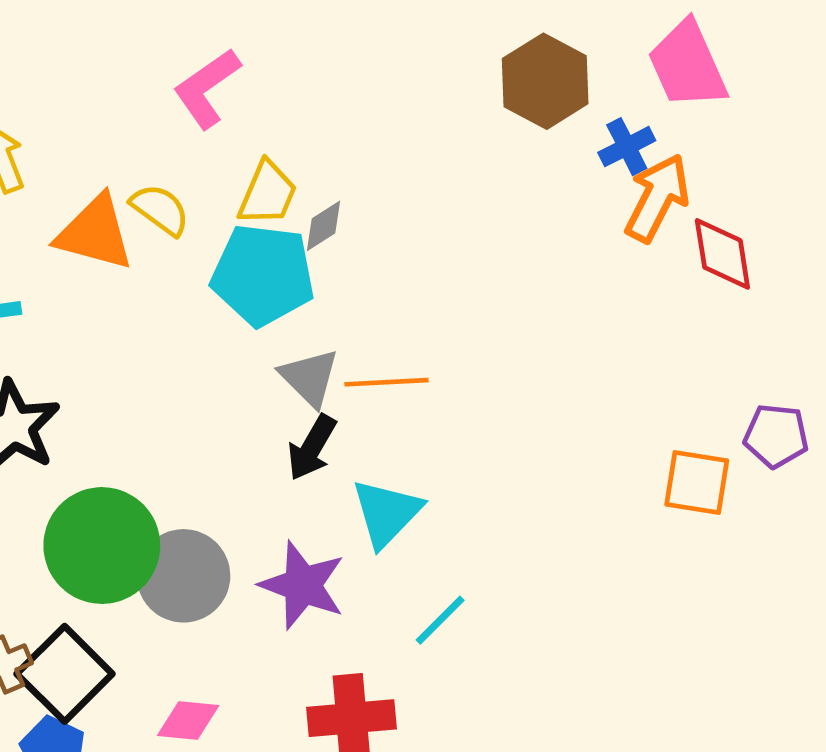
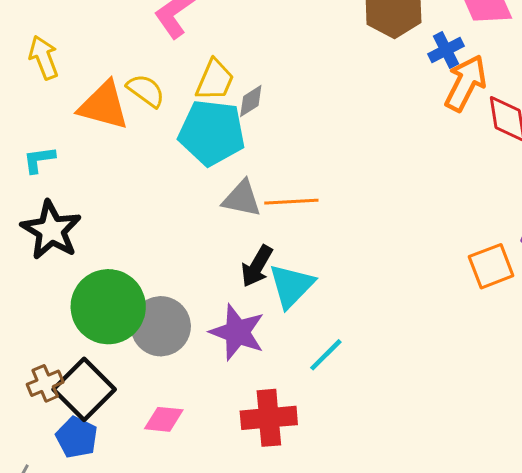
gray triangle: (309, 378) -> (242, 199), turned -33
black arrow: (312, 448) -> (257, 266), moved
orange square: (697, 483) -> (491, 266), turned -30

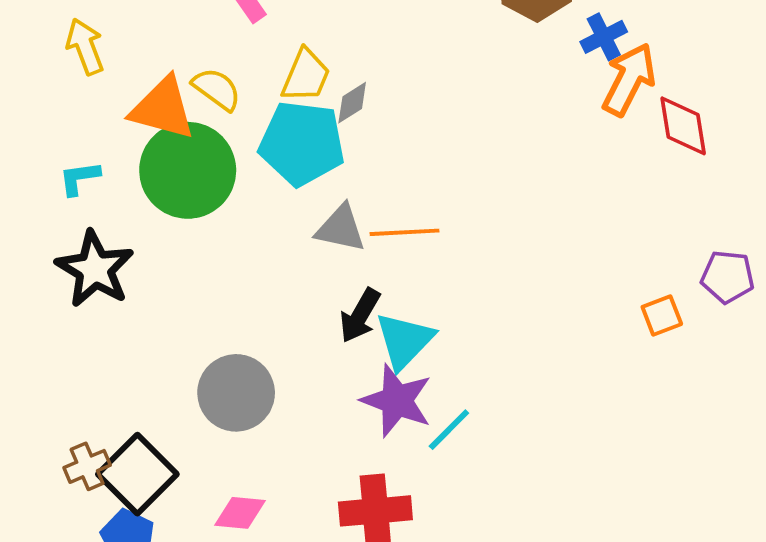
orange square: (491, 266) -> (662, 315), size x0.7
green circle: (108, 307) -> (188, 170), moved
purple star: (237, 332) -> (397, 401), moved

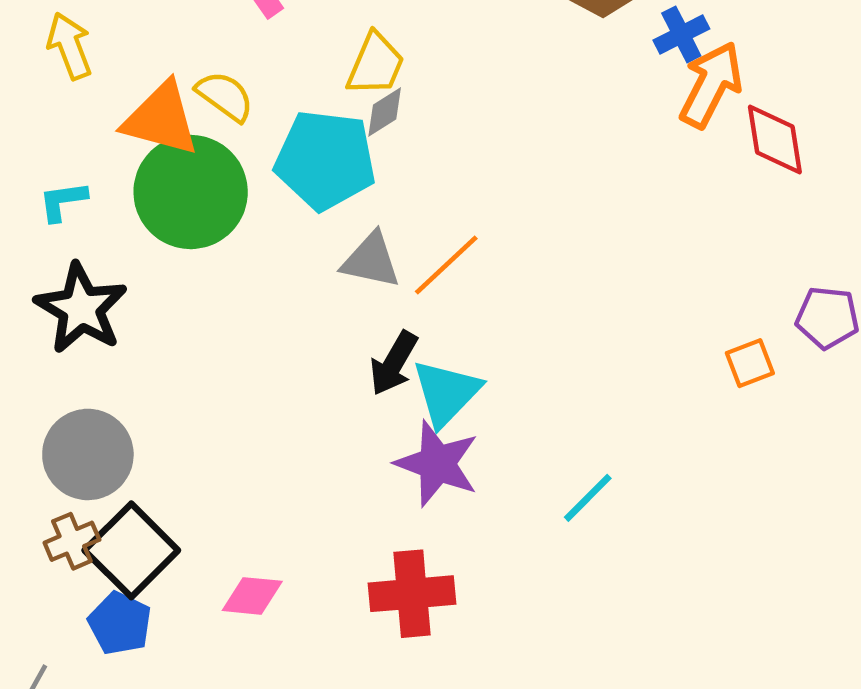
yellow trapezoid: (306, 76) -> (375, 64), moved
orange line: (404, 232) -> (446, 265), turned -40
gray circle: (236, 393) -> (88, 454), moved
cyan line: (449, 430) -> (588, 498), moved

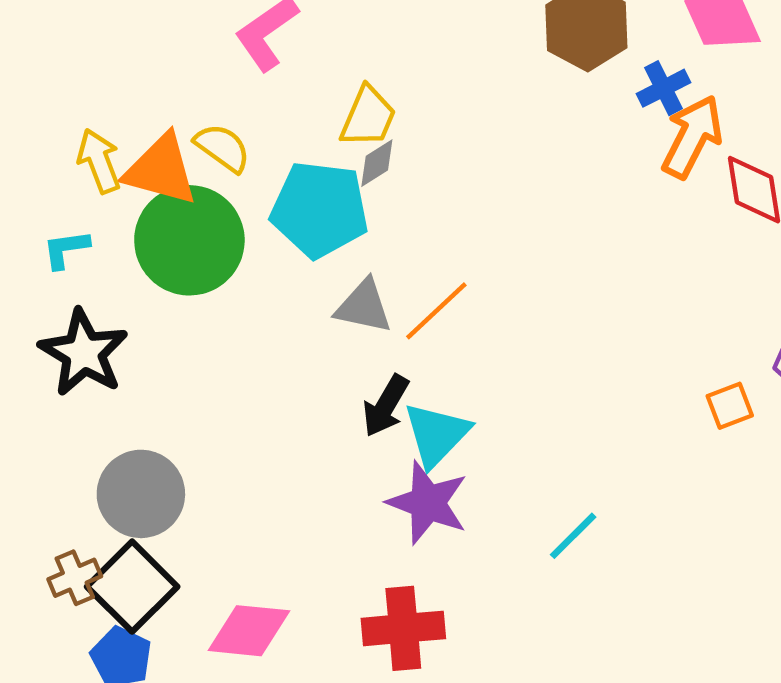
yellow arrow: (70, 46) -> (99, 161), moved
gray circle: (88, 454) -> (141, 494), moved
pink diamond: (252, 596) -> (249, 631), size x1.4

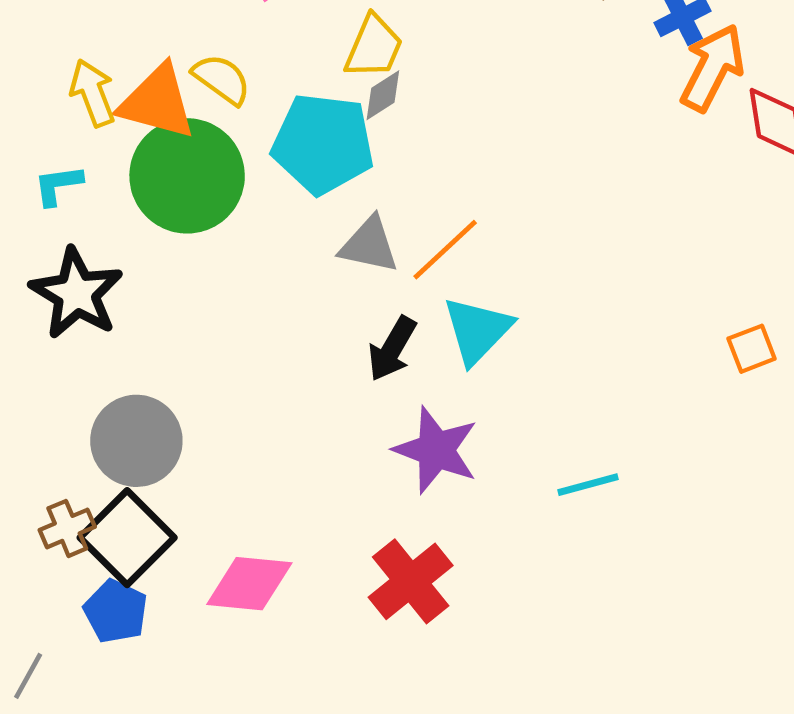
cyan triangle: (436, 434) -> (477, 330), moved
cyan line: (573, 536) -> (588, 485), turned 30
red cross: (403, 628) -> (411, 581), turned -34

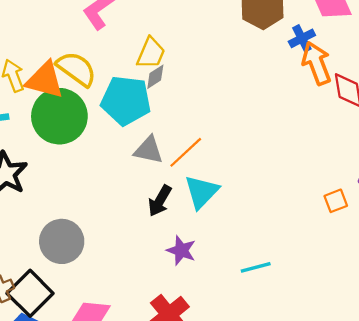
orange arrow: (712, 68) -> (317, 63), turned -48
yellow semicircle: (222, 79) -> (76, 69), size x1.4
gray circle: (136, 441) -> (62, 241), moved
purple star: (436, 450) -> (181, 250), size x0.7

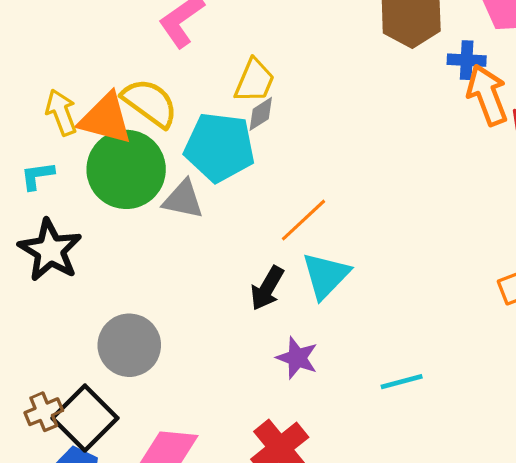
blue cross: (302, 38) -> (467, 60), turned 30
gray triangle: (149, 150) -> (183, 199), moved

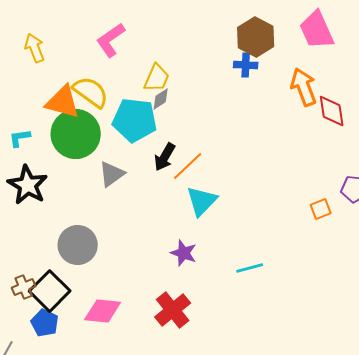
blue cross: (467, 60) -> (246, 65), moved
yellow arrow: (61, 112) -> (35, 48), moved
gray triangle: (183, 199) -> (112, 174), moved, turned -48
black arrow: (267, 288) -> (165, 157), moved

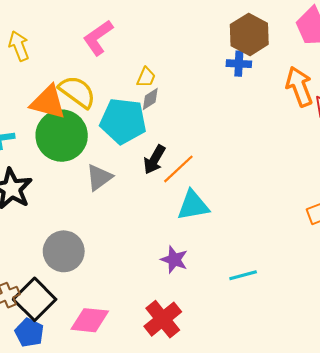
yellow trapezoid: (157, 78) -> (146, 77), size x0.7
cyan triangle: (202, 201) -> (193, 205), turned 36

